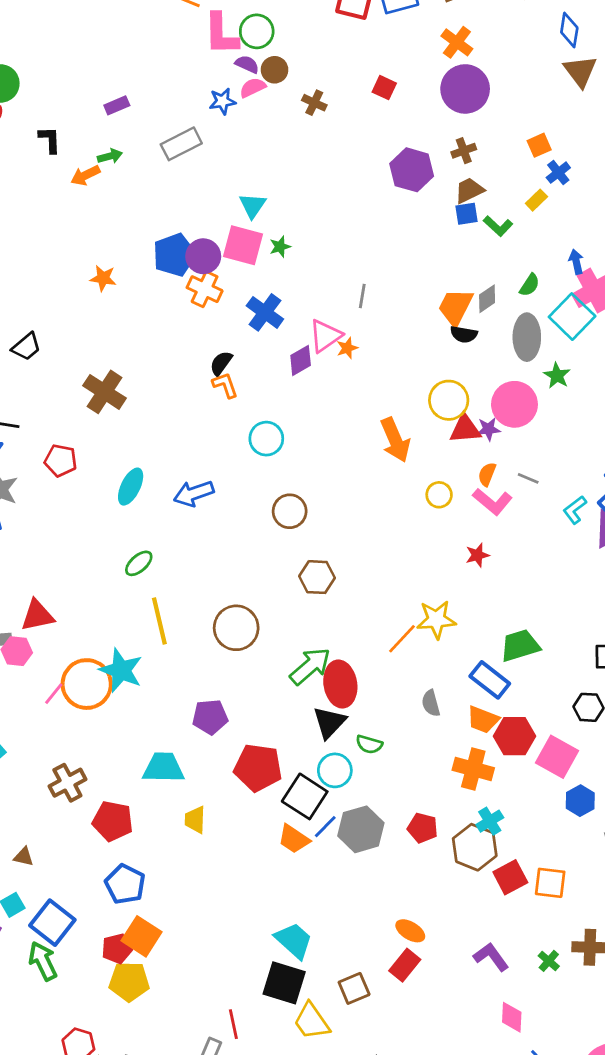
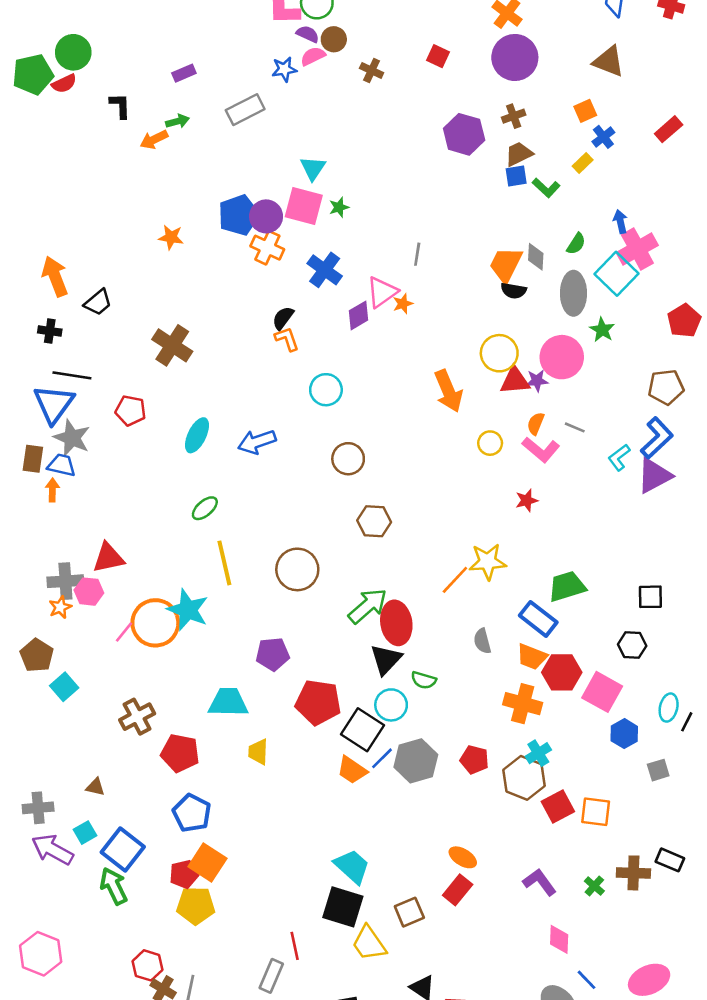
brown triangle: (580, 71) -> (609, 61), moved, turned -32
gray diamond: (487, 299) -> (536, 257), turned -52

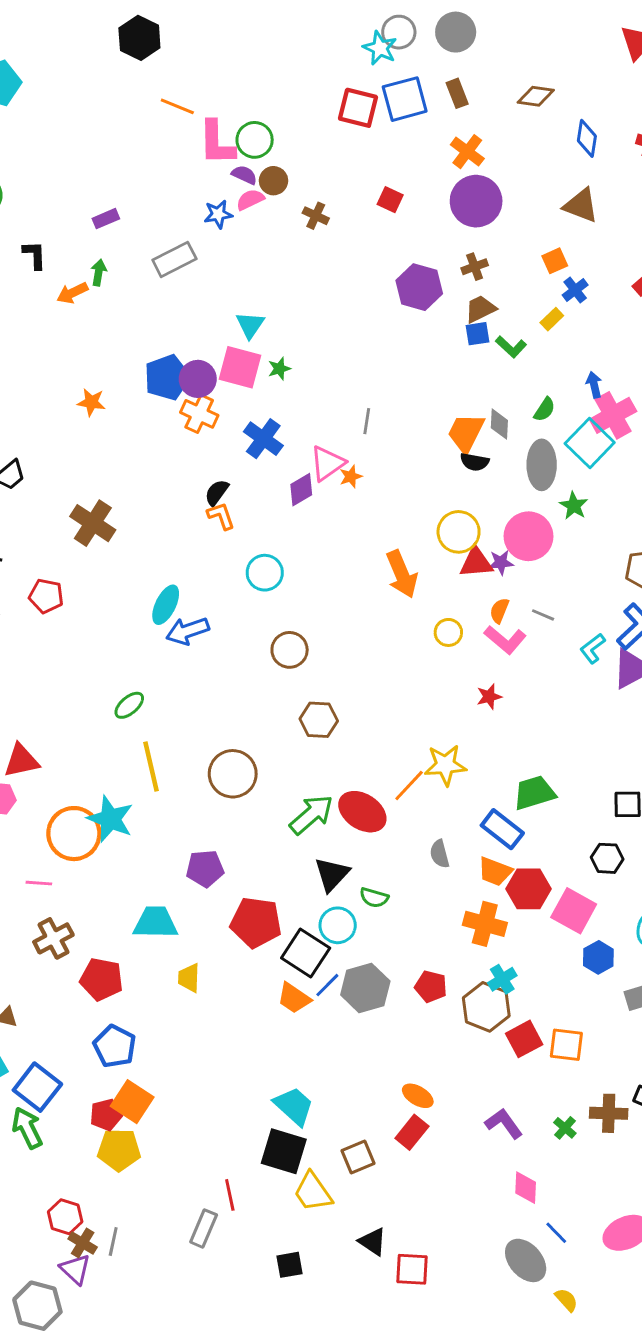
green arrow: (177, 121) -> (99, 272), turned -65
cyan ellipse: (197, 435) -> (166, 605), moved
red ellipse: (396, 623) -> (362, 812), moved, turned -48
pink line: (124, 632) -> (39, 883), moved, turned 55

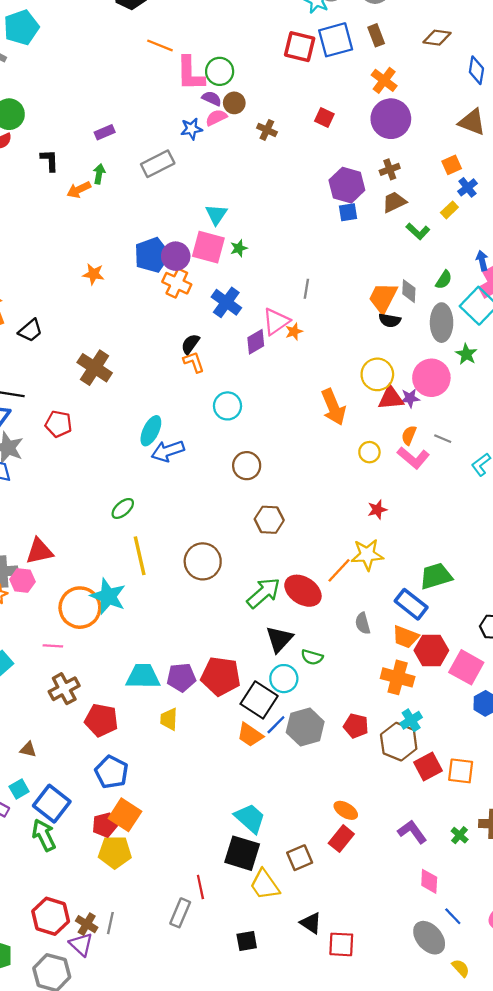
blue square: (478, 334) -> (348, 212), moved
red star: (489, 697) -> (377, 510), moved
purple pentagon: (205, 868) -> (181, 677), moved
red hexagon: (65, 1217) -> (51, 916), moved, size x1.4

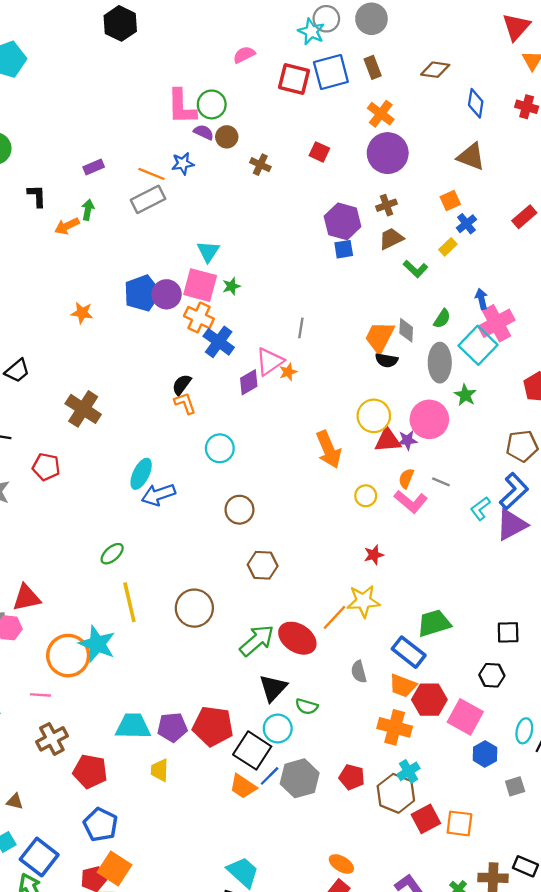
orange line: (160, 45) -> (151, 174), moved
pink semicircle: (216, 118) -> (244, 55), moved
orange cross: (177, 283) -> (199, 317), moved

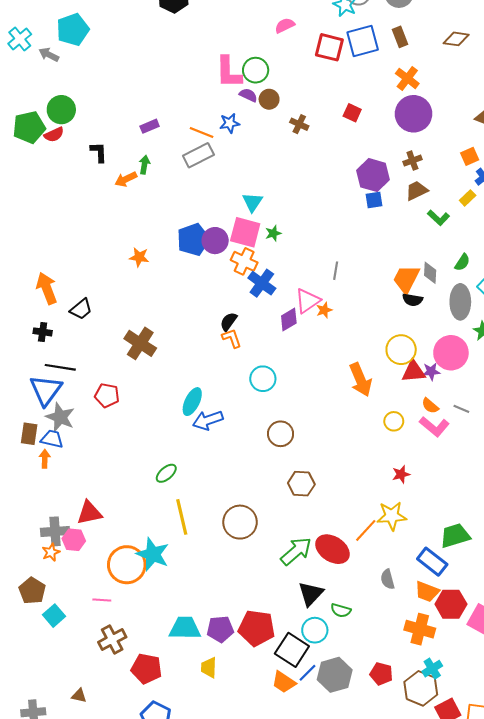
orange semicircle: (406, 478) -> (430, 406), turned -72

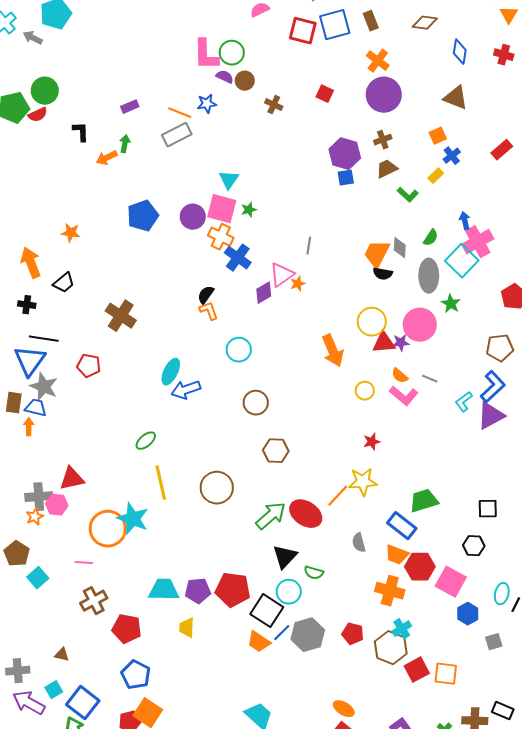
blue pentagon: (193, 239) -> (143, 216), moved
orange star: (139, 257) -> (71, 233), moved

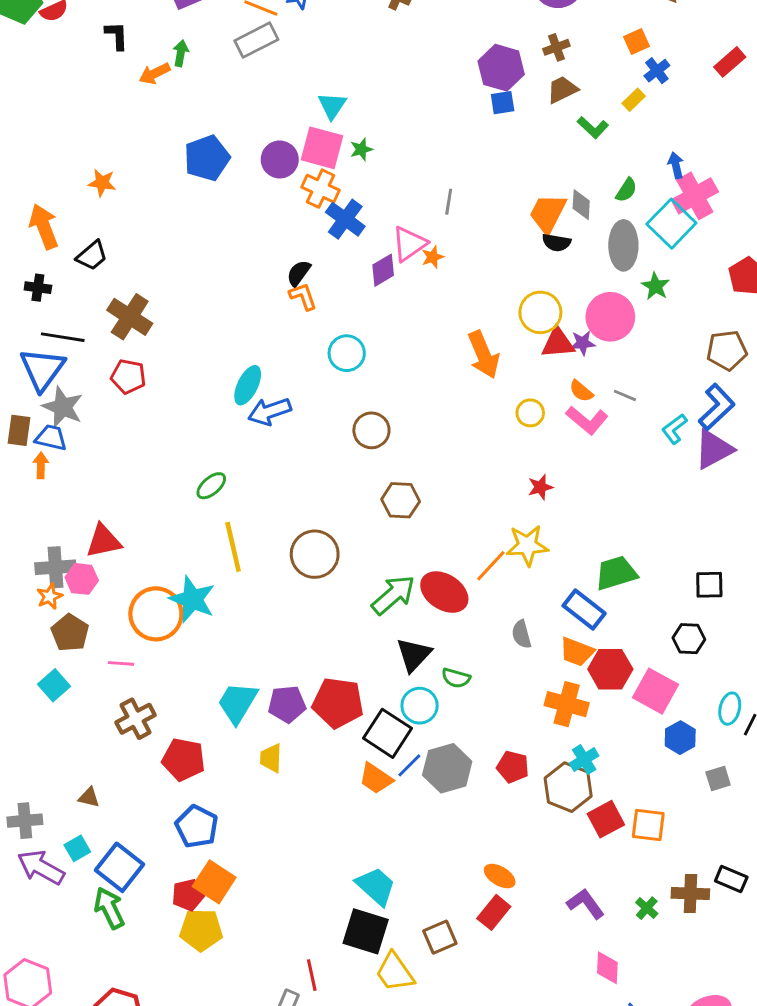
brown cross: (121, 316) -> (130, 317), moved
brown pentagon: (17, 554) -> (70, 633), moved
cyan trapezoid: (164, 590) -> (237, 703), turned -60

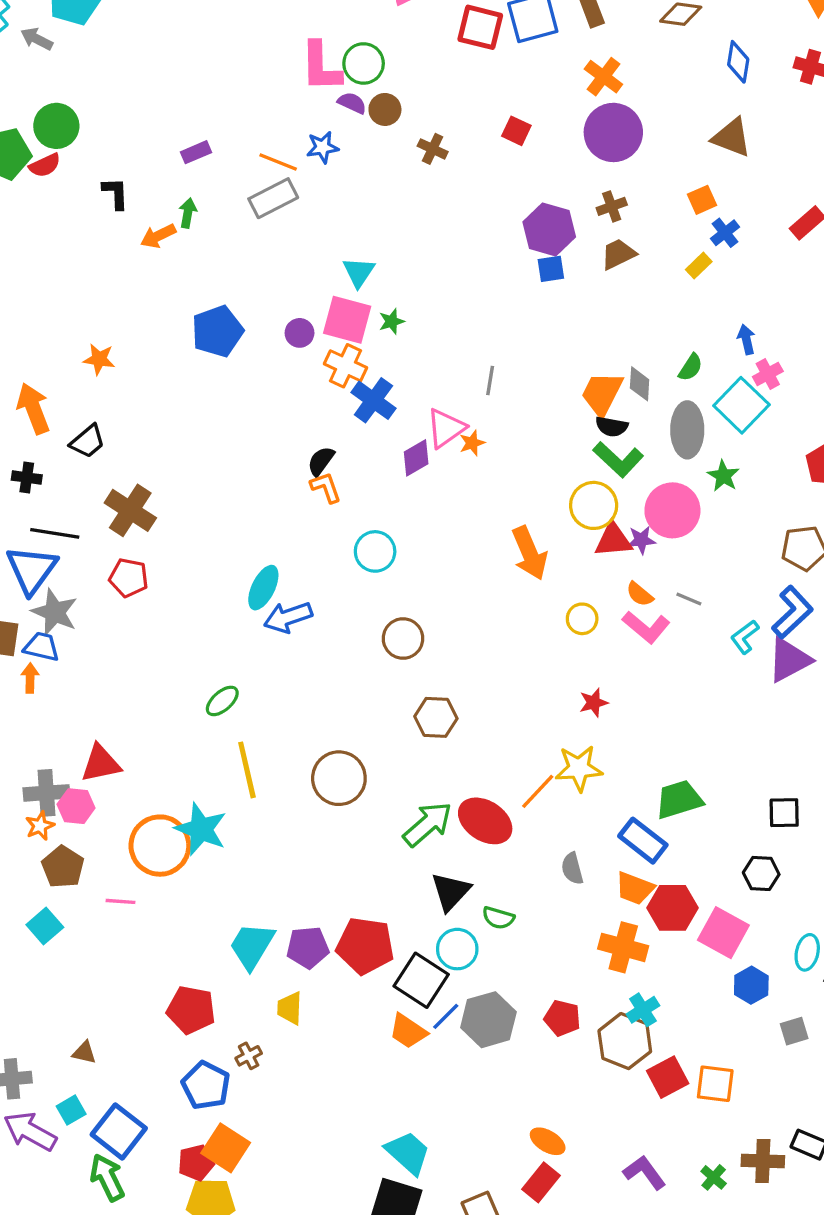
green L-shape: (593, 127) -> (618, 459), moved, size x1.4
purple circle: (280, 159) -> (300, 333), size x0.7
pink cross: (695, 196) -> (768, 374), size x0.6
brown cross: (136, 719) -> (249, 1056), moved, size x0.6

